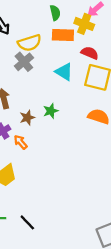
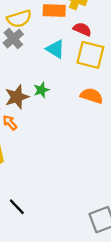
brown star: (27, 118) -> (17, 97), size x1.5

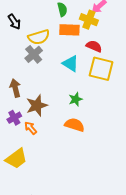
green star: (41, 90) -> (76, 99), moved
orange semicircle: (92, 96) -> (75, 125), moved

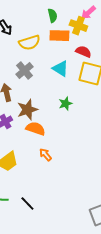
gray cross: (34, 54) -> (24, 71), moved
orange semicircle: (75, 125) -> (35, 129), moved
orange arrow: (31, 128) -> (45, 155), moved

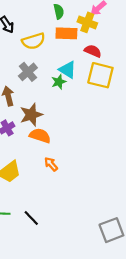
green star: (65, 104) -> (59, 82), moved

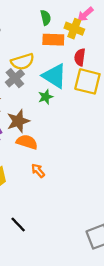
yellow semicircle: (33, 41) -> (23, 62), moved
red semicircle: (93, 51) -> (80, 57), turned -105
cyan triangle: (68, 70) -> (54, 76), size x1.4
green star: (59, 82) -> (46, 97), moved

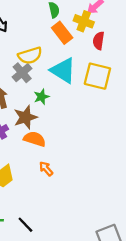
orange rectangle: (53, 40) -> (62, 33), turned 50
red semicircle: (80, 57) -> (99, 41), moved
green star: (46, 97) -> (41, 97), moved

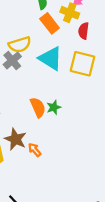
green star: (41, 97) -> (54, 107), moved
brown star: (25, 117) -> (15, 139), moved, turned -30
orange semicircle: (35, 139) -> (38, 107), moved, turned 48

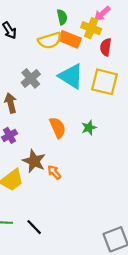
orange rectangle: (50, 23) -> (70, 39), turned -30
yellow semicircle: (20, 45) -> (50, 40), moved
green star: (54, 107) -> (89, 128), moved

